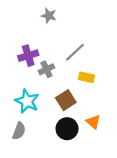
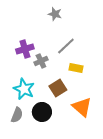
gray star: (49, 16) -> (55, 14), moved
orange triangle: (93, 122) -> (82, 107), size x1.5
black circle: (67, 129) -> (42, 112), moved

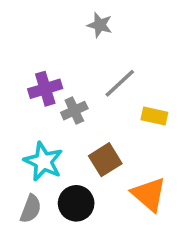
yellow rectangle: (76, 68) -> (154, 116), moved

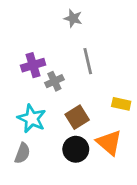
gray line: (120, 83) -> (88, 61), turned -60
yellow rectangle: (154, 116) -> (121, 104), moved
black circle: (76, 203) -> (76, 149), moved

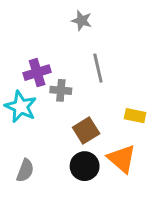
gray cross: (54, 81) -> (61, 90), turned 30
cyan star: (32, 119) -> (21, 107), moved

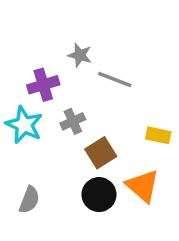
gray star: (82, 21) -> (80, 55), moved
gray line: (98, 68) -> (115, 80), turned -56
gray cross: (61, 90) -> (73, 121), moved, turned -30

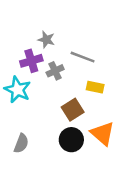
gray star: (80, 55) -> (46, 40), moved
gray cross: (73, 121) -> (55, 71), moved
yellow rectangle: (158, 135) -> (95, 87), moved

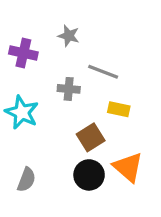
gray star: (46, 40) -> (69, 36), moved
purple cross: (31, 61) -> (23, 53), moved, turned 30
gray cross: (55, 71) -> (69, 89), turned 30

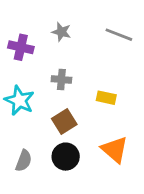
gray line: (103, 72) -> (119, 35), moved
brown square: (91, 137) -> (64, 122), moved
black circle: (89, 175) -> (66, 157), moved

